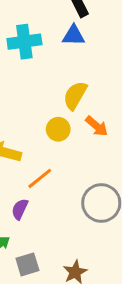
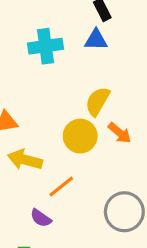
yellow circle: (58, 129) -> (80, 136), size x1.4
purple semicircle: (20, 209) -> (41, 218), turned -80

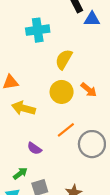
blue triangle: (96, 40) -> (92, 19), moved
yellow semicircle: (98, 101) -> (64, 59), moved
orange line: (61, 187) -> (66, 130), moved

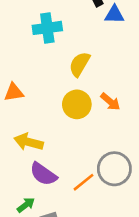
yellow arrow: (24, 108) -> (29, 142), moved
orange line: (66, 130) -> (84, 182), moved
purple semicircle: (34, 148) -> (43, 174), size x1.5

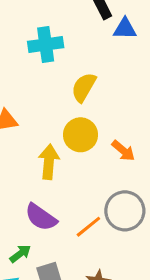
orange arrow: (110, 102) -> (123, 151), moved
yellow arrow: (29, 142) -> (49, 162), moved, turned 80

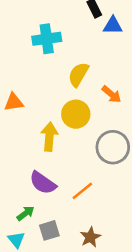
orange arrow: (123, 151) -> (111, 94), moved
gray circle: (125, 211) -> (113, 147), moved

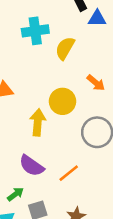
yellow semicircle: (78, 74) -> (65, 48), moved

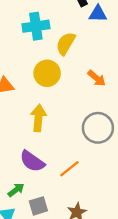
yellow circle: (62, 101) -> (47, 73), moved

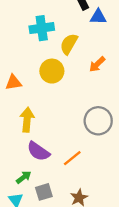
orange arrow: (97, 78) -> (97, 64), moved, turned 96
yellow arrow: (38, 118) -> (27, 120), moved

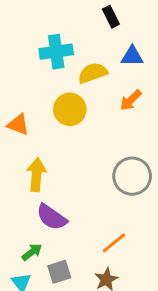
blue triangle: (98, 17) -> (132, 56), moved
yellow semicircle: (69, 44) -> (93, 73), turned 40
orange triangle: (13, 82) -> (18, 125), turned 30
orange line: (72, 158) -> (114, 243), moved

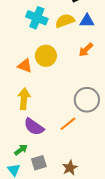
cyan cross: (56, 52) -> (37, 18), turned 30
yellow semicircle: (93, 73) -> (65, 21), moved
orange triangle: (18, 125) -> (25, 66), moved
orange line: (114, 243) -> (68, 124), moved

